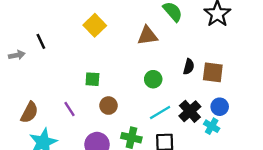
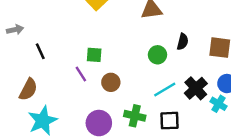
black line: (41, 41) -> (40, 51), moved
black semicircle: (189, 67) -> (183, 42), moved
purple line: (70, 109) -> (81, 74), moved

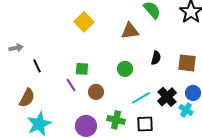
green circle: (157, 55) -> (125, 69), moved

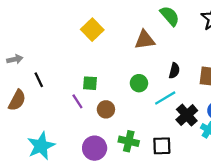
brown semicircle: (27, 98) -> (17, 100), moved
cyan line: (141, 98) -> (165, 98), moved

